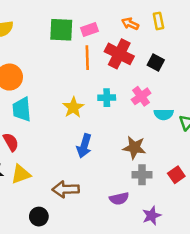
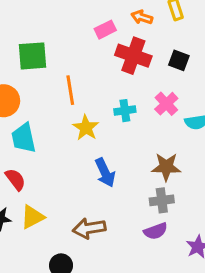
green square: (61, 30) -> (33, 56), moved
pink rectangle: (89, 30) -> (105, 30), moved
orange line: (87, 58) -> (70, 90), moved
blue arrow: (84, 146) -> (105, 173), turned -35
gray cross: (142, 175) -> (162, 200), moved

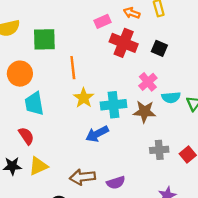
cyan cross: (125, 111) -> (113, 105), moved, size x1.5
brown star: (166, 167) -> (144, 112), moved
blue arrow: (105, 173) -> (97, 134), turned 85
gray cross: (162, 200) -> (159, 150), moved
purple semicircle: (156, 231) -> (116, 183), moved

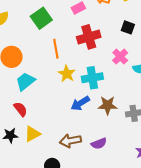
green square: (44, 39) -> (41, 18), moved, turned -30
red cross: (124, 43) -> (89, 37), moved, turned -35
cyan trapezoid: (34, 104) -> (25, 81), turned 65
brown star: (144, 112) -> (108, 105), moved

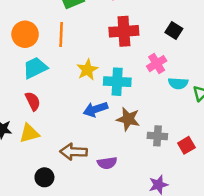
orange line: (56, 49) -> (61, 34), moved
red semicircle: (20, 109) -> (33, 101), moved

